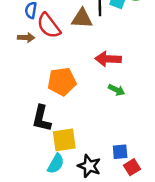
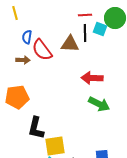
orange pentagon: (62, 82) -> (17, 97), moved
green arrow: (117, 90) -> (99, 104), size x1.5

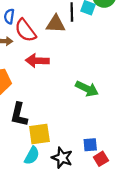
red arrow: (92, 78) -> (37, 61), moved

